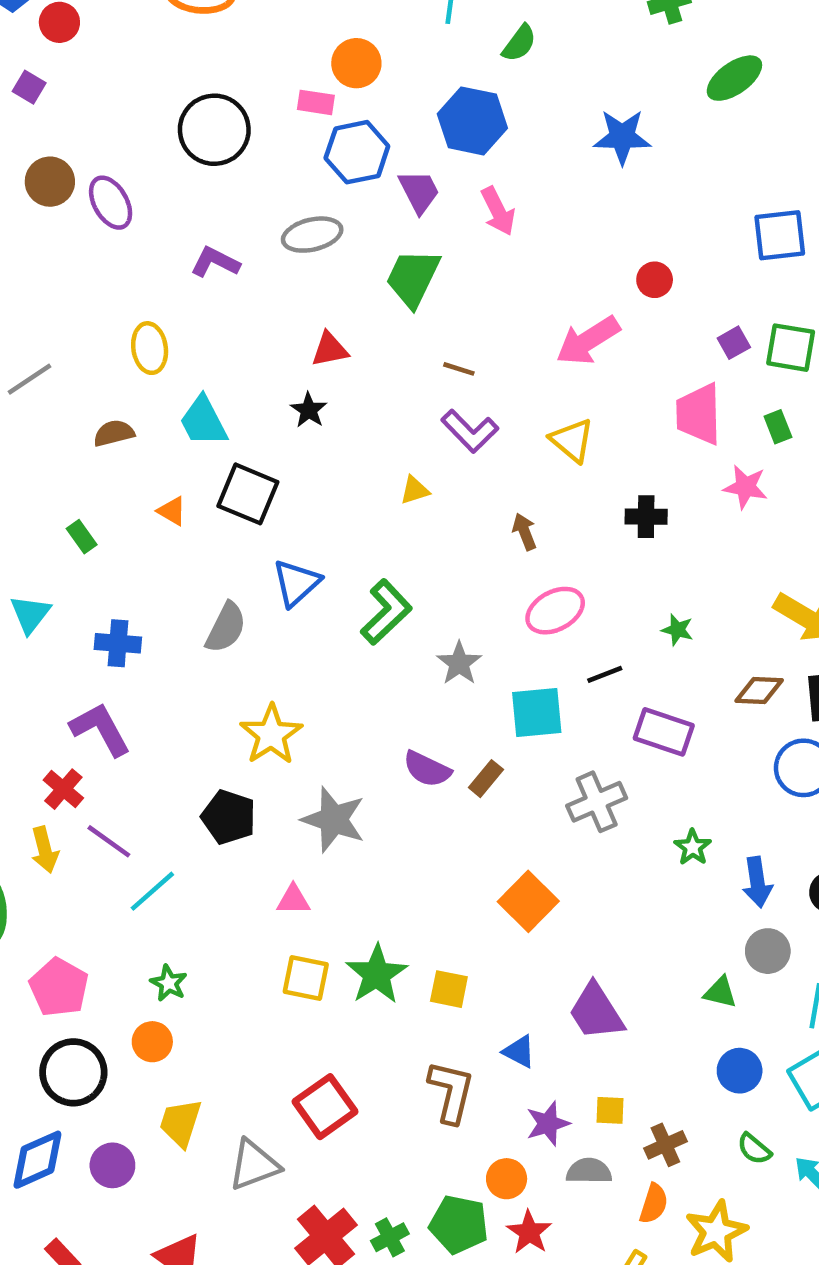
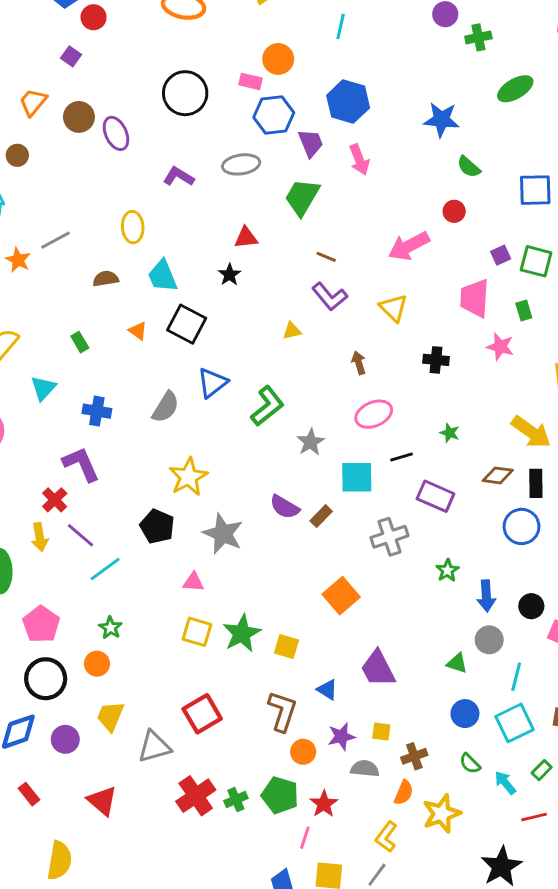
green semicircle: (519, 43) -> (469, 167), moved, turned 90
orange circle: (507, 1179) -> (303, 752), moved

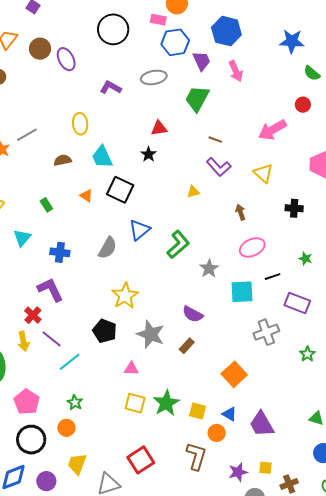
brown rectangle: (321, 516) -> (187, 346), moved
blue triangle: (327, 690) -> (229, 414), moved
orange circle: (303, 752) -> (217, 433), moved

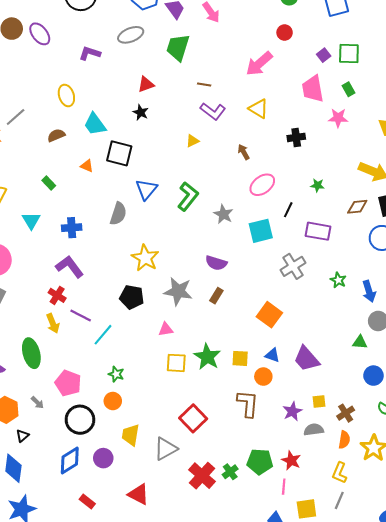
black line: (273, 277) -> (288, 210), turned -35

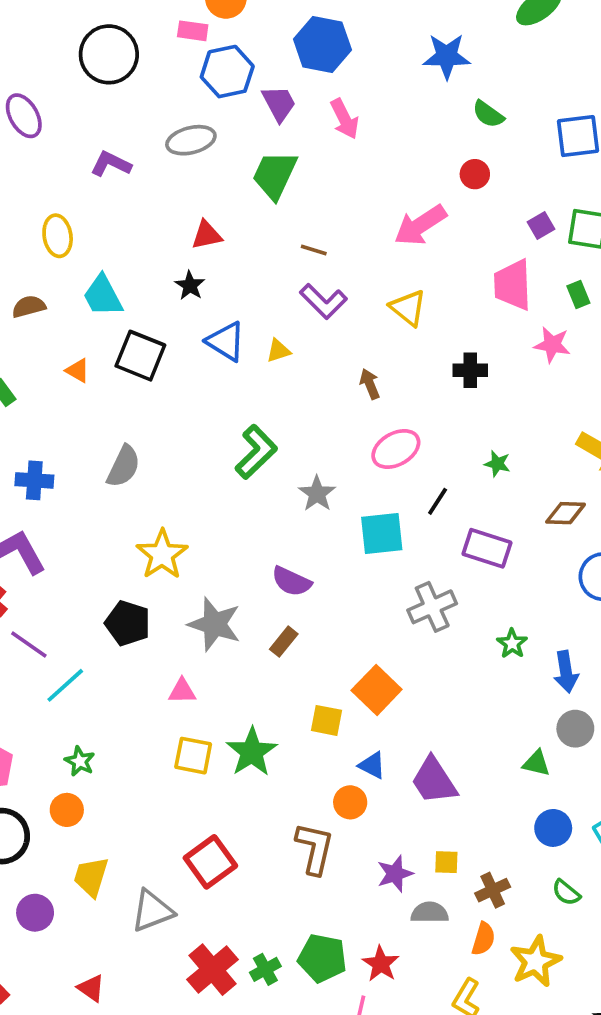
blue triangle: (146, 189) -> (226, 341), moved, turned -45
yellow square: (240, 358) -> (326, 720), moved
red triangle: (139, 494) -> (91, 988), size x0.7

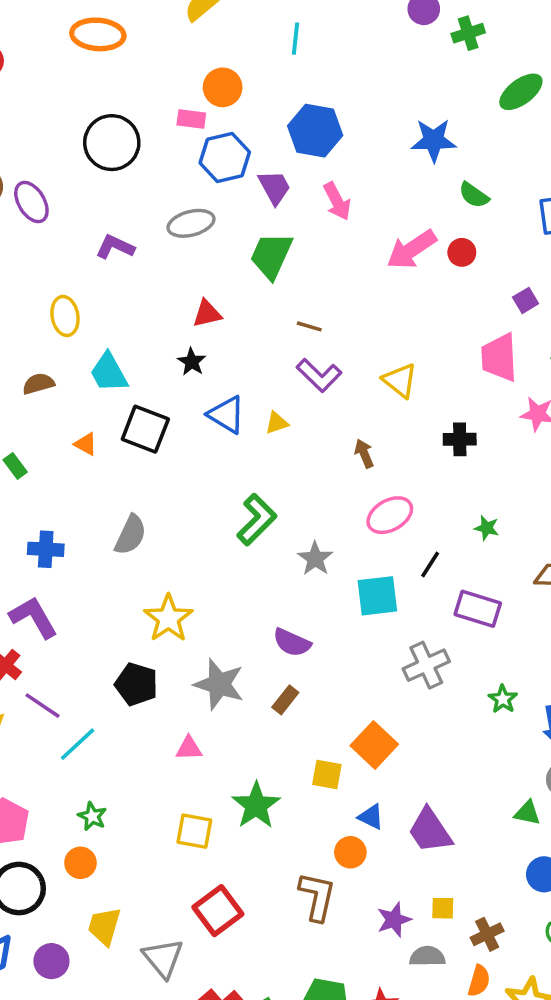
pink arrow: (420, 225) -> (412, 250), moved
yellow square: (193, 756) -> (194, 831), moved
gray triangle: (152, 911) -> (163, 958), turned -48

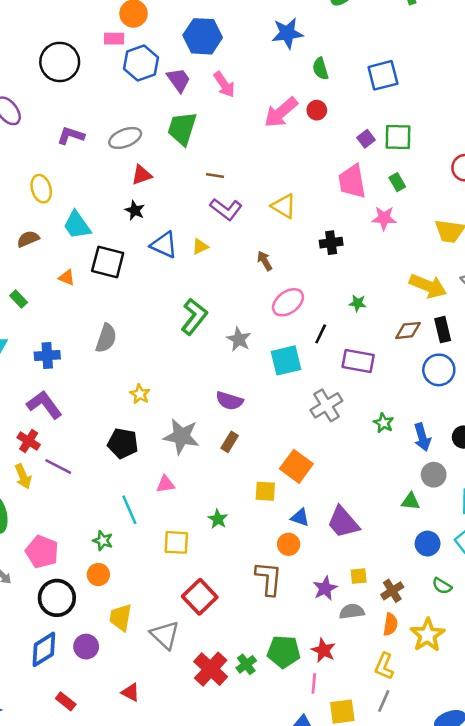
green semicircle: (474, 195) -> (320, 69), turned 45
gray ellipse: (191, 223) -> (125, 138), moved
yellow star: (168, 618) -> (140, 394), size x0.6
cyan line: (78, 744) -> (129, 510), moved, turned -64
green star: (256, 805) -> (218, 519), size x0.6

